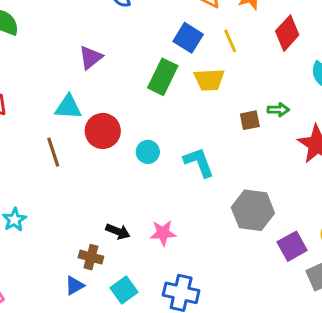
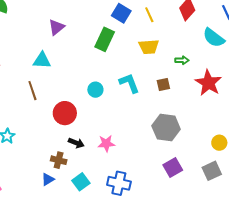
yellow trapezoid: (209, 80) -> (149, 47), moved
brown square: (250, 120) -> (163, 85), moved
red circle: (103, 131) -> (65, 113), moved
cyan L-shape: (199, 162) -> (129, 83), moved
purple square: (292, 246) -> (173, 167), moved

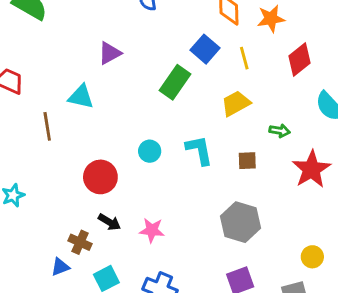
yellow trapezoid: (149, 47) -> (236, 103), turned 145
brown line: (32, 91) -> (47, 126), moved

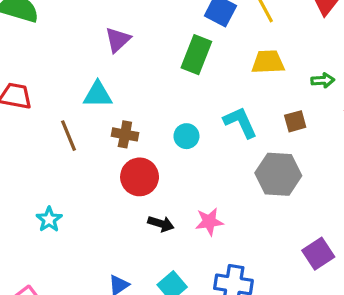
yellow trapezoid: (236, 103) -> (268, 62), turned 40
gray hexagon: (241, 222) -> (278, 174), moved
brown cross: (80, 242) -> (125, 134), moved

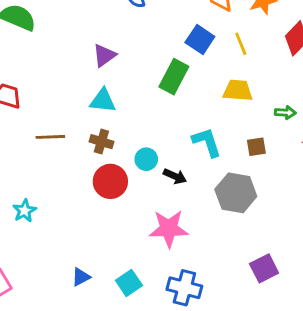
cyan triangle: (98, 94) -> (103, 101), moved
brown line: (68, 136) -> (50, 137), turned -76
cyan circle: (186, 136) -> (146, 159), moved
pink star: (209, 222) -> (169, 229), size x1.5
black arrow: (161, 224) -> (175, 176), moved

